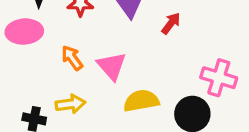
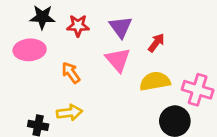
pink triangle: (112, 66) -> (118, 60), moved
yellow semicircle: (141, 101) -> (155, 81), moved

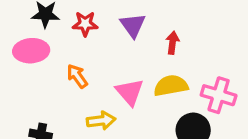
red arrow: (156, 43) -> (172, 43), turned -30
pink triangle: (118, 60) -> (130, 92), moved
yellow arrow: (69, 113) -> (101, 121), moved

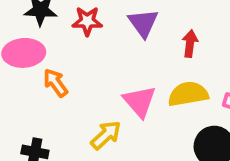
orange arrow: (77, 76) -> (55, 83), moved
yellow arrow: (101, 121) -> (106, 135), turned -36

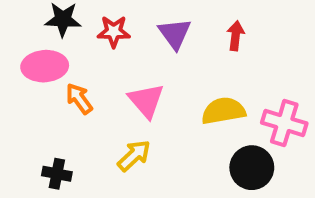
red arrow: (190, 44) -> (236, 36), moved
pink triangle: (140, 101) -> (146, 101), moved

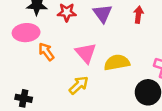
yellow semicircle: (223, 111) -> (117, 62), moved
black cross: (57, 174) -> (24, 98), moved

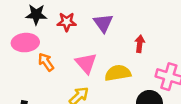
red arrow: (138, 15) -> (140, 44), moved

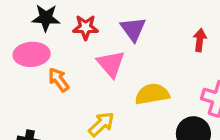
red arrow: (140, 44) -> (200, 40), moved
pink triangle: (86, 63) -> (111, 64), moved

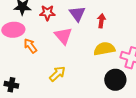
red arrow: (200, 40) -> (101, 21), moved
yellow semicircle: (152, 94) -> (104, 49), moved

